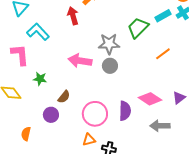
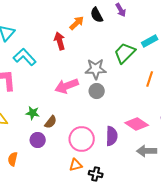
orange line: (163, 54) -> (150, 79), turned -35
pink arrow: (80, 61) -> (67, 86), turned -30
green star: (40, 79) -> (33, 113), moved

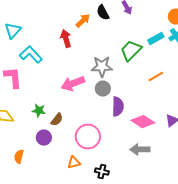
orange line: (150, 79) -> (156, 77), turned 42
purple semicircle: (112, 136) -> (118, 107), moved
gray arrow: (147, 151) -> (140, 150), moved
orange triangle: (76, 165) -> (74, 163), moved

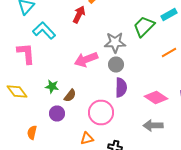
red arrow: (66, 39) -> (79, 14), turned 42
purple semicircle: (118, 107) -> (121, 88), moved

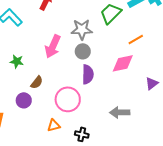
pink arrow: (86, 60) -> (53, 46), turned -45
green star: (52, 86) -> (17, 61), moved
pink diamond: (156, 98) -> (123, 63), moved, turned -45

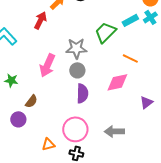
orange line: (136, 39) -> (130, 58), turned 56
pink circle: (68, 99) -> (75, 129), moved

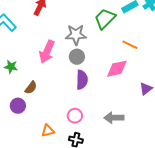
pink circle: (75, 129) -> (75, 116), size x0.6

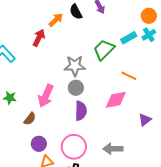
pink arrow: (47, 52) -> (46, 96), moved
purple circle: (18, 106) -> (39, 144), moved
pink circle: (75, 116) -> (74, 147), size x1.6

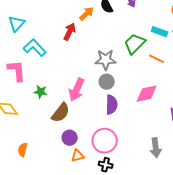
cyan rectangle: (129, 38) -> (160, 32), turned 49
orange line: (129, 76) -> (157, 59), moved
brown semicircle: (30, 119) -> (61, 113), size x1.5
gray arrow: (113, 149) -> (156, 148), moved, turned -96

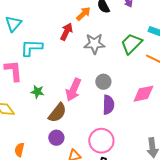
cyan L-shape: (35, 48) -> (31, 48), turned -45
gray star: (106, 60) -> (94, 44), moved
purple circle: (70, 138) -> (56, 138), moved

